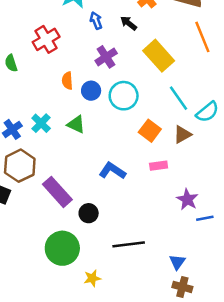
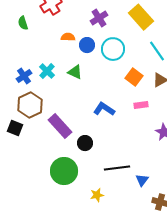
orange semicircle: (67, 81) -> (68, 37), turned 96
blue triangle: (177, 262) -> (142, 180), moved
yellow star: (92, 278) -> (97, 195), moved

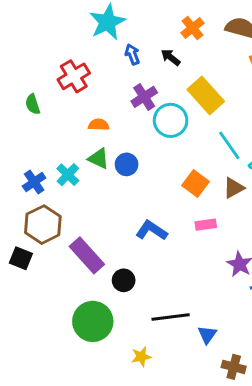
blue circle: (87, 45) -> (127, 164), moved
cyan circle: (113, 49) -> (171, 120), moved
green triangle: (75, 72) -> (99, 159), moved

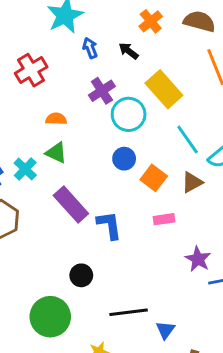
blue circle: (127, 164) -> (124, 159), moved
blue L-shape: (151, 230) -> (109, 225), turned 48
purple rectangle: (87, 255) -> (71, 204), moved

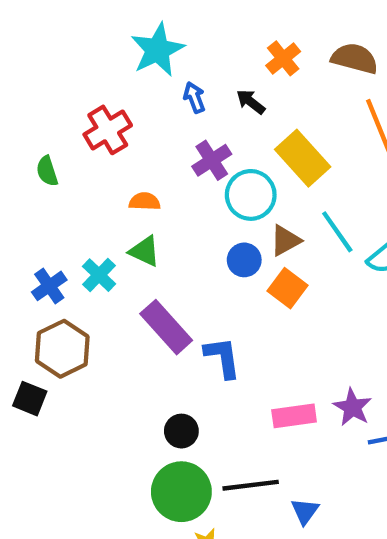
brown triangle: (192, 182) -> (285, 240), moved
pink rectangle: (164, 219) -> (294, 416), moved, size x1.4
green circle: (50, 317) -> (181, 492), moved

